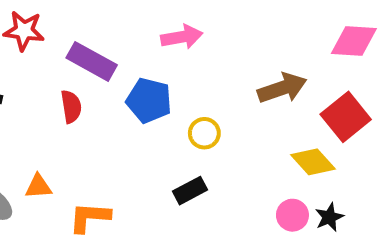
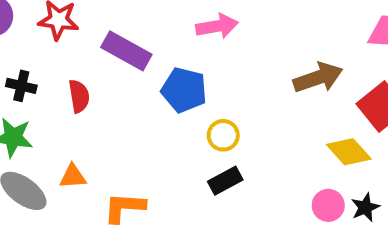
red semicircle: (71, 107) -> (79, 96), moved
yellow circle: (204, 133) -> (223, 135), moved

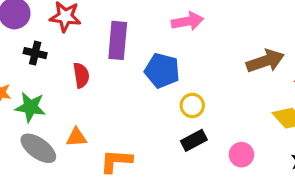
purple rectangle: (126, 51) -> (118, 40), turned 66
black cross: (21, 86) -> (35, 53), moved
pink circle: (328, 205) -> (241, 155), moved

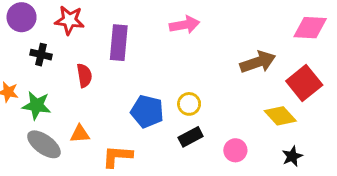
blue pentagon: (162, 71) -> (147, 111), moved

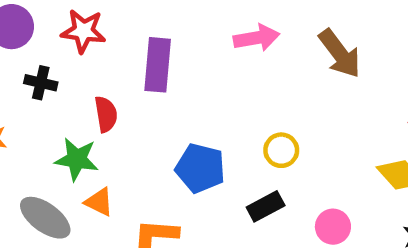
brown arrow: (258, 62) -> (340, 54), moved, turned 72
yellow circle: (189, 104) -> (281, 150), moved
green star: (36, 105) -> (77, 159), moved
orange triangle: (80, 134) -> (99, 202), turned 30

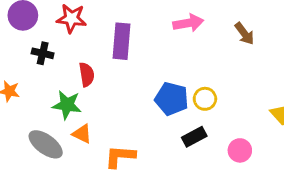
brown arrow: (340, 54) -> (244, 34), size x0.7
blue pentagon: (200, 168) -> (172, 99), moved

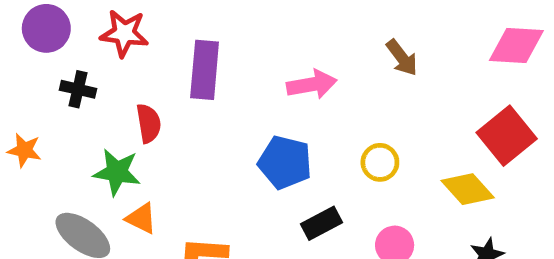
pink arrow: (188, 23) -> (312, 84), moved
yellow circle: (205, 99) -> (380, 162), moved

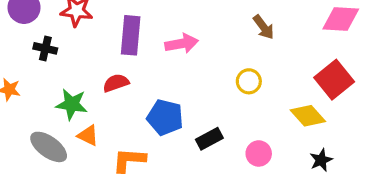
pink arrow: (312, 84) -> (182, 44), moved
red semicircle: (149, 123) -> (116, 83), moved, turned -100
blue pentagon: (285, 162) -> (165, 117), moved
yellow circle: (380, 162) -> (249, 81), moved

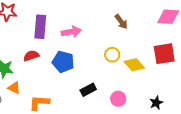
red square: (334, 80) -> (164, 54), turned 30
yellow diamond: (308, 116) -> (134, 65), moved
blue pentagon: (165, 117) -> (63, 62), moved

